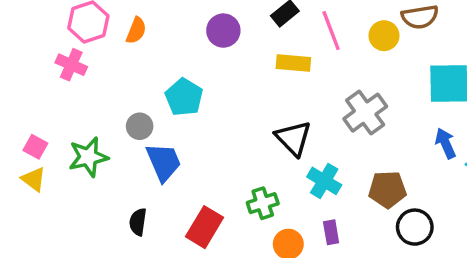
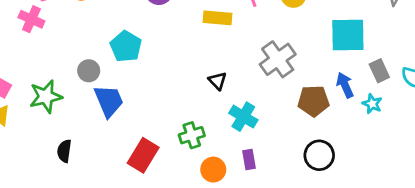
black triangle: (293, 138) -> (218, 81), size x0.6
brown pentagon: (387, 189) -> (313, 101), moved
black semicircle: (138, 222) -> (64, 151), moved

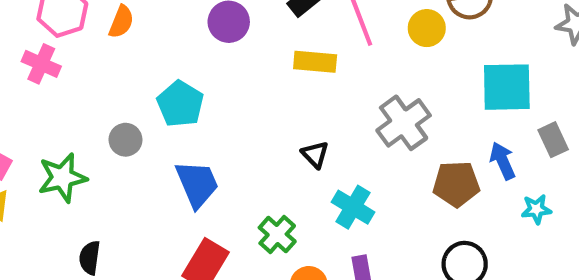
blue trapezoid: (109, 101) -> (197, 184), moved
cyan star: (372, 104) -> (536, 209), moved, turned -30
green cross: (192, 135) -> (277, 234), turned -30

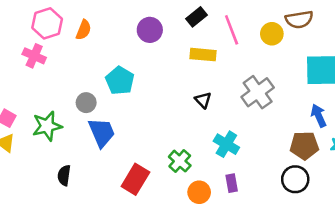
black triangle: (315, 154) -> (203, 100), moved
blue trapezoid: (197, 184) -> (102, 132), moved
brown pentagon: (456, 184) -> (304, 145), moved

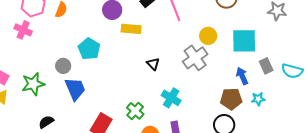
yellow circle: (272, 34) -> (208, 36), moved
yellow rectangle: (203, 55) -> (131, 29), moved
black semicircle: (64, 175) -> (46, 122), turned 49

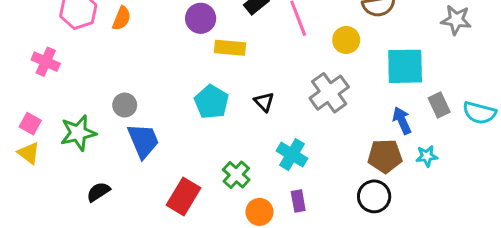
pink cross: (23, 30) -> (46, 62), moved
yellow circle: (208, 36) -> (346, 40), moved
cyan pentagon: (89, 49) -> (211, 102), moved

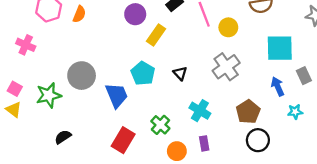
yellow circle: (346, 40) -> (228, 27), moved
yellow rectangle: (230, 48) -> (156, 35), turned -60
gray circle: (125, 105) -> (82, 76), size x1.6
blue trapezoid: (143, 141) -> (117, 95), moved
brown pentagon: (385, 156) -> (248, 112), moved, turned -30

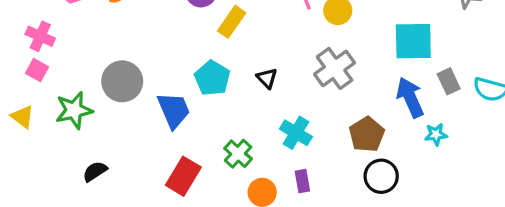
blue arrow: (278, 86) -> (410, 97), size x1.4
pink square: (15, 89) -> (37, 70), moved
yellow triangle: (14, 109) -> (22, 117), moved

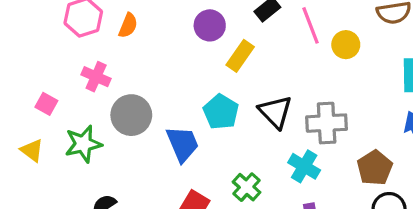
pink cross: (40, 36) -> (96, 77), moved
gray cross: (335, 68) -> (327, 123), moved, turned 33
black triangle: (267, 78) -> (275, 112), size x1.6

